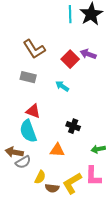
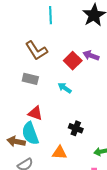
cyan line: (70, 14) -> (50, 15), moved
brown arrow: (14, 152) -> (16, 141), moved

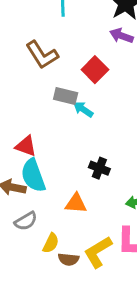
purple arrow: (91, 56) -> (121, 36), moved
gray rectangle: (30, 79) -> (66, 96), moved
red triangle: (35, 113) -> (26, 146), moved

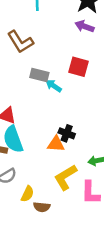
red square: (95, 70) -> (79, 67), moved, turned -30
orange triangle: (76, 203) -> (56, 144), moved
yellow L-shape: (98, 252) -> (65, 177), moved

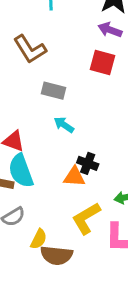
red square: (79, 67) -> (102, 62), moved
cyan arrow: (54, 86) -> (64, 125), moved
brown semicircle: (42, 207) -> (56, 255), size x1.5

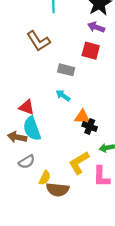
gray rectangle: (54, 91) -> (66, 70), moved
black cross: (88, 163) -> (90, 126), moved
orange triangle: (74, 177) -> (82, 117), moved

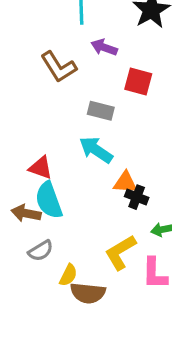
purple arrow: (96, 27) -> (104, 47), moved
cyan arrow: (63, 96) -> (96, 150), size x1.5

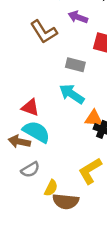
cyan semicircle: (49, 200) -> (36, 132), turned 140

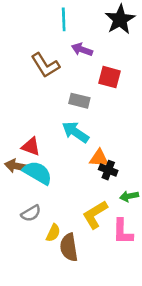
brown arrow: (19, 142) -> (17, 166), moved
brown semicircle: (66, 201) -> (69, 247), turned 75

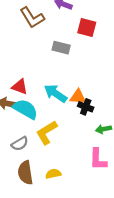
cyan arrow: (75, 132) -> (56, 93), moved
yellow L-shape: (95, 215) -> (47, 132), moved
yellow semicircle: (53, 233) -> (53, 174), moved, turned -128
brown semicircle: (69, 247) -> (25, 173), moved

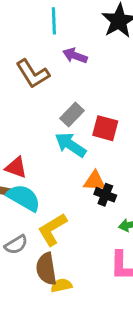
red square: (87, 28) -> (105, 128), moved
gray rectangle: (61, 48) -> (72, 115), turned -60
cyan arrow: (56, 93) -> (70, 145), moved
brown semicircle: (25, 173) -> (46, 269), moved

